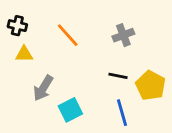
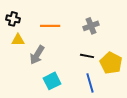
orange line: (68, 35) -> (50, 26), turned -48
gray arrow: (43, 88) -> (37, 55), moved

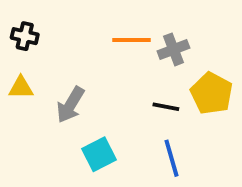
orange line: (50, 26) -> (131, 40), moved
yellow triangle: (18, 40) -> (21, 88), moved
yellow pentagon: (111, 63) -> (212, 93), moved

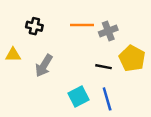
black cross: (25, 36) -> (34, 26), moved
cyan square: (99, 154) -> (78, 97), moved

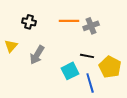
yellow triangle: (13, 55) -> (11, 46), turned -48
yellow pentagon: (132, 58) -> (110, 67), moved
cyan square: (78, 97) -> (70, 71), moved

